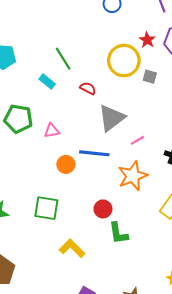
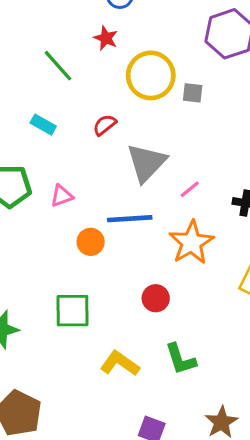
red star: (147, 40) -> (106, 38), moved
green line: (63, 59) -> (58, 66), moved
red semicircle: (88, 88) -> (105, 125), turned -56
green L-shape: (118, 233) -> (181, 359), moved

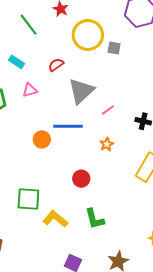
pink triangle: (62, 196) -> (30, 90), moved
orange star: (191, 243) -> (107, 144), size x0.5
green square: (73, 311) -> (28, 199), moved

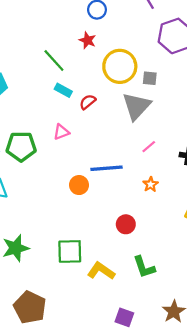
cyan rectangle: (16, 62) -> (63, 90), moved
gray triangle: (81, 91) -> (136, 106), moved

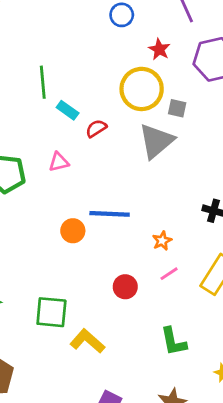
red star: (88, 40) -> (159, 49), moved
green line: (54, 60) -> (43, 82), moved, turned 30
pink line: (149, 147) -> (169, 274), moved
green L-shape: (144, 267) -> (173, 342), moved

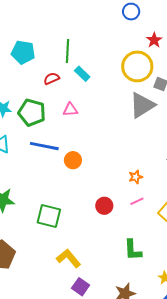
red semicircle: (96, 128) -> (52, 78), moved
blue line: (110, 214) -> (44, 146), moved
yellow L-shape: (87, 341) -> (68, 258), moved

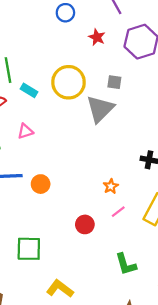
yellow circle: (137, 66) -> (68, 82), moved

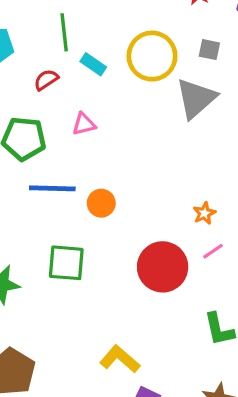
gray square: (114, 82) -> (209, 50), moved
red circle: (85, 224) -> (163, 267), size x1.8
green square: (29, 249) -> (66, 263), moved

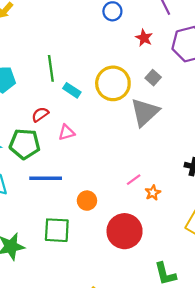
gray square: (209, 50) -> (153, 78), turned 32
red semicircle: (46, 80) -> (40, 114), moved
orange circle: (101, 203) -> (87, 201), moved
pink line: (213, 251) -> (134, 180), moved

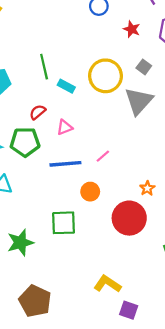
blue line: (46, 178) -> (65, 164), moved
pink line: (134, 180) -> (103, 156), moved
orange star: (153, 193) -> (147, 188), moved

